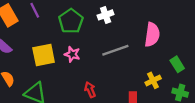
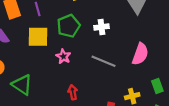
gray line: (115, 50) -> (104, 61), turned 30
yellow square: (44, 55) -> (38, 37), moved

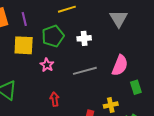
gray line: (104, 61) -> (85, 71), turned -40
green rectangle: (157, 86) -> (136, 87), moved

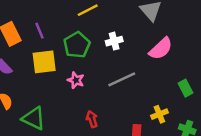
pink semicircle: (120, 65) -> (161, 49), moved, turned 35

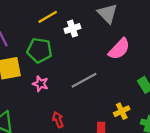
white cross: (114, 41) -> (72, 29), moved
green pentagon: (77, 45) -> (39, 50), turned -30

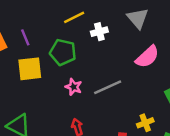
pink star: (40, 84) -> (74, 87), moved

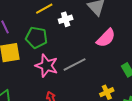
pink star: (74, 87) -> (47, 66), size x1.6

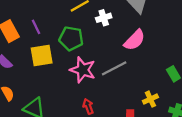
pink semicircle: (106, 38) -> (134, 40), moved

